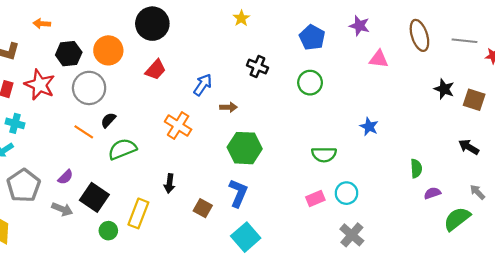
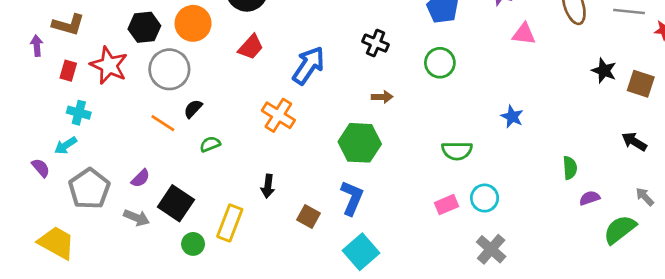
blue arrow: (203, 85) -> (309, 65), size x1.4
brown arrow: (229, 107) -> (382, 97), moved
green semicircle: (122, 149) -> (210, 144), size x0.6

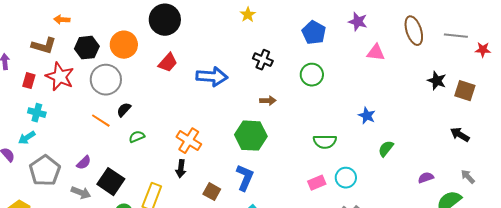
brown L-shape: (68, 25) -> (44, 46), moved
blue arrow: (309, 65) -> (212, 77), turned 60
orange cross: (278, 115) -> (189, 141), moved
green semicircle: (570, 168) -> (386, 149), moved, turned -138

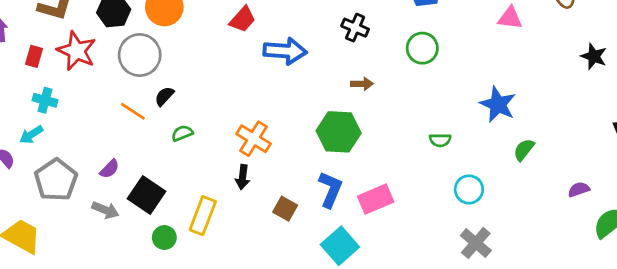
red trapezoid: (168, 63) -> (243, 19), moved
blue star: (367, 116) -> (498, 104), size x1.5
green semicircle: (325, 142) -> (440, 140), size x0.7
pink rectangle: (317, 183) -> (376, 199), moved, size x1.4

